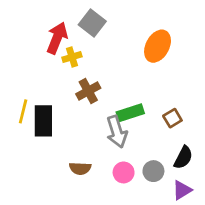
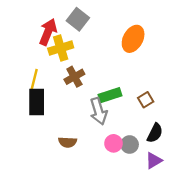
yellow cross: (72, 57) -> (61, 48), size x1.5
yellow line: (23, 111) -> (34, 79), moved
pink circle: (124, 172) -> (113, 143), moved

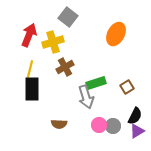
red arrow: (48, 32) -> (29, 35), moved
purple triangle: (154, 161) -> (137, 131), moved

